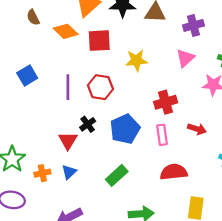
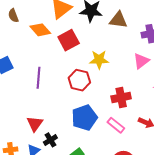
red square: (99, 41) -> (69, 40), turned -30
red hexagon: (100, 87) -> (79, 80), moved
black cross: (88, 124) -> (50, 140), moved
pink rectangle: (162, 135) -> (116, 125), turned -48

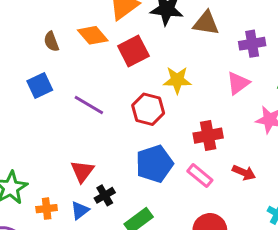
brown semicircle: (13, 16) -> (51, 41), moved
purple line: (38, 78) -> (89, 105), turned -65

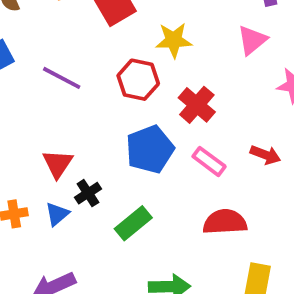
red cross: (208, 136) -> (197, 105), moved, turned -36

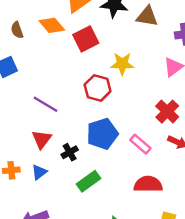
purple line: (62, 78) -> (46, 104), moved
red cross: (197, 105) -> (167, 112), moved
black cross: (88, 193) -> (70, 152), moved

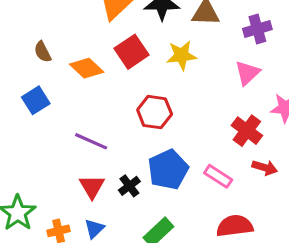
orange diamond: (52, 25) -> (87, 68), moved
yellow star: (122, 64) -> (182, 55), moved
black cross: (70, 152) -> (129, 186), moved

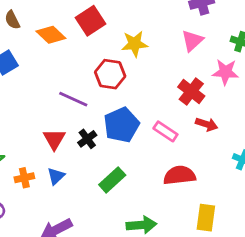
yellow star: (182, 55) -> (135, 44), moved
purple line: (91, 141) -> (73, 99), moved

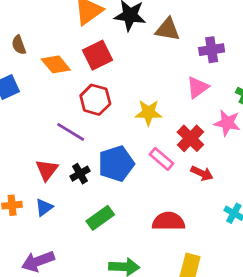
yellow star: (135, 44) -> (148, 113), moved
red hexagon: (110, 74) -> (95, 100), moved
pink rectangle: (165, 131) -> (161, 159), moved

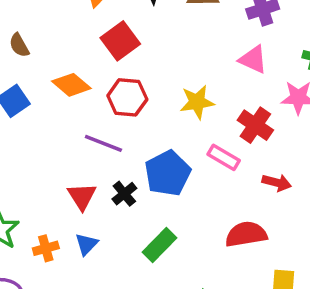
orange diamond: (56, 64) -> (71, 85), moved
pink triangle: (198, 87) -> (253, 59), turned -50
red arrow: (202, 173) -> (277, 183), moved

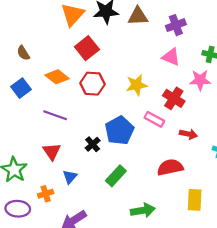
purple line: (103, 143) -> (55, 115), moved
red triangle: (82, 196) -> (52, 152), moved
orange cross: (46, 248) -> (46, 194), moved

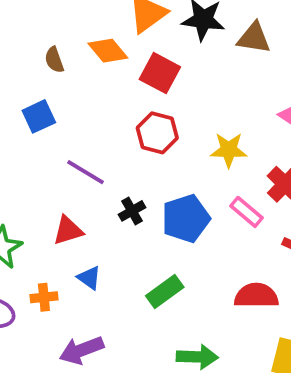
red square: (87, 48) -> (160, 73), turned -35
orange diamond: (57, 77) -> (108, 51), moved
black cross: (93, 144) -> (132, 211), moved
red triangle: (52, 152) -> (68, 230), turned 36
blue triangle: (70, 177) -> (89, 278), turned -48

